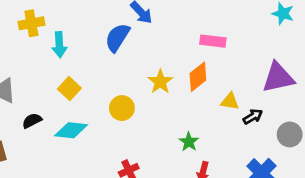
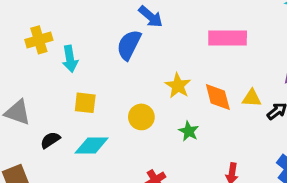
pink rectangle: (213, 41) -> (228, 38), size x1.4
orange diamond: (198, 77) -> (218, 97), moved, turned -60
yellow square: (69, 89) -> (85, 103), turned -30
green star: (189, 142) -> (189, 131), moved

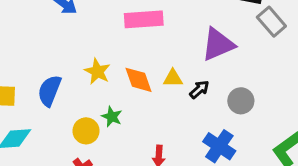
blue semicircle: (129, 45) -> (49, 91), moved
yellow circle: (141, 117) -> (86, 131), moved

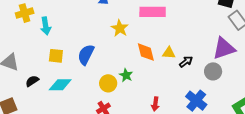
purple triangle: (218, 44) -> (224, 48), moved
yellow star: (97, 71) -> (120, 28), moved

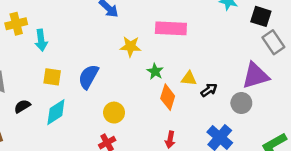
yellow star: (120, 28) -> (130, 46), turned -30
orange diamond: (146, 52) -> (168, 97), moved, turned 30
green star: (126, 75) -> (155, 71), moved
cyan diamond: (60, 85) -> (56, 112), turned -35

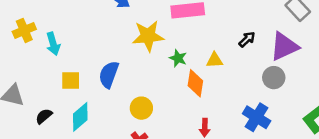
yellow star: (130, 46) -> (148, 36), size x1.4
black arrow: (209, 90) -> (247, 39), moved

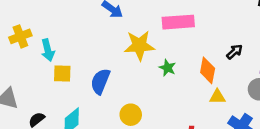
yellow triangle: (215, 60) -> (217, 97), moved
yellow square: (71, 80) -> (62, 74), moved
orange diamond: (195, 83) -> (208, 70), moved

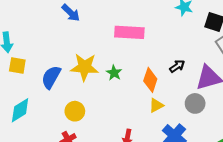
yellow star: (139, 45) -> (85, 67), moved
yellow triangle: (217, 97) -> (156, 105), turned -35

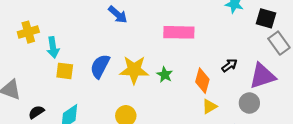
blue semicircle: (51, 77) -> (100, 66), moved

